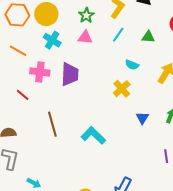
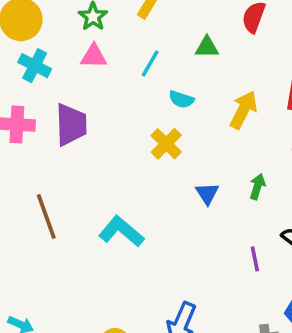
cyan line: (118, 35) -> (150, 63), moved

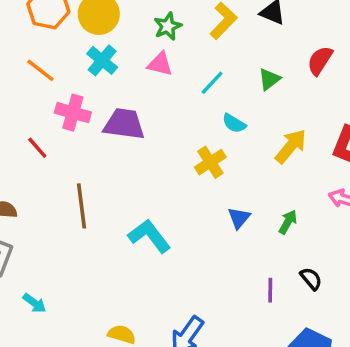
green triangle: (207, 47) -> (269, 79), turned -50
purple trapezoid: (71, 125) -> (124, 124), turned -93

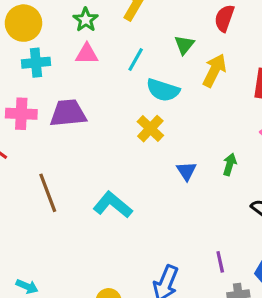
cyan cross: (102, 60) -> (36, 63), turned -32
cyan semicircle: (234, 123) -> (163, 90), size x1.5
yellow arrow: (291, 146) -> (214, 70), moved
purple line: (270, 290) -> (220, 262), moved

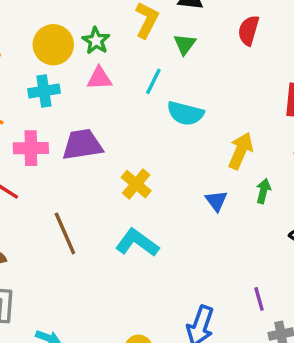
yellow circle: (24, 23) -> (53, 45), moved
green triangle: (184, 45) -> (185, 44), moved
yellow arrow: (214, 70) -> (241, 151), moved
yellow cross: (150, 129) -> (136, 184), moved

